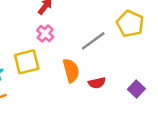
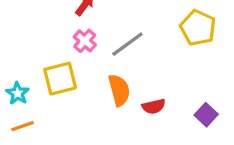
gray line: (93, 41) -> (127, 44), moved

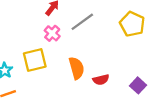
gray line: (127, 44) -> (82, 22), moved

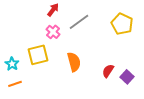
red semicircle: (101, 80) -> (108, 71), moved, turned 136

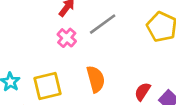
yellow square: (38, 55) -> (47, 86), moved

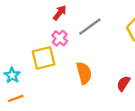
yellow square: (47, 86) -> (43, 58), moved

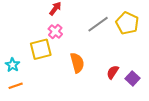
gray line: (90, 27) -> (98, 24), moved

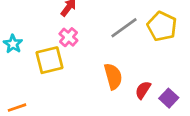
orange semicircle: (77, 63) -> (113, 76), moved
cyan star: (13, 65) -> (13, 44), moved

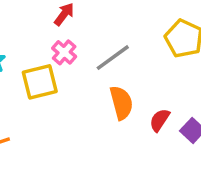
gray line: (124, 28) -> (113, 58), moved

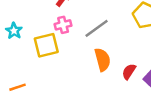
pink cross: (64, 52) -> (63, 25), turned 35

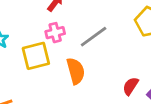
orange semicircle: (103, 60) -> (76, 71), moved

